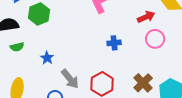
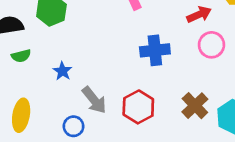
blue cross: (114, 43) -> (155, 50), size x1.5

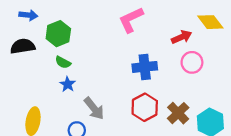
green semicircle: (21, 56) -> (63, 62), moved, turned 42
red hexagon: (138, 107) -> (145, 107), moved

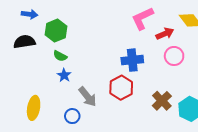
pink L-shape: (131, 20) -> (143, 18), moved
red hexagon: (145, 107) -> (121, 88), moved

